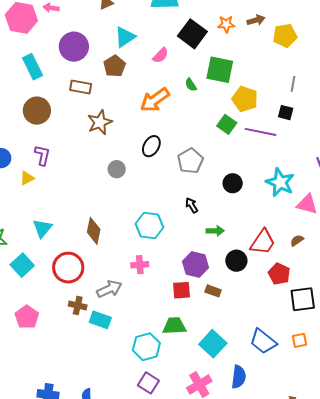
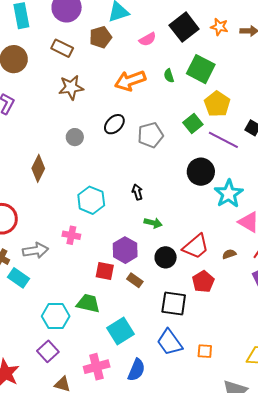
gray pentagon: (190, 161) -> (150, 135), moved
black circle: (233, 183) -> (201, 172), moved, size x1.4
brown diamond: (94, 231) -> (38, 168), moved
black square: (303, 299) -> (174, 304), moved

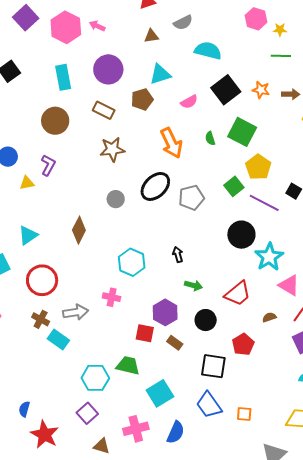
orange arrow: (130, 81) -> (171, 143), turned -96
black ellipse: (114, 124) -> (155, 186), size x1.4
red trapezoid: (196, 247) -> (238, 294), moved

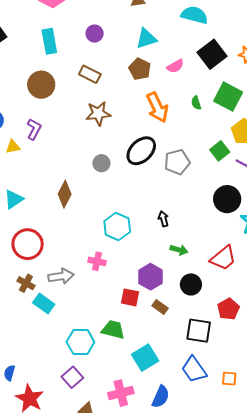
purple circle: (108, 69) -> (95, 34), size x0.6
brown pentagon: (142, 99) -> (140, 69), moved, turned -30

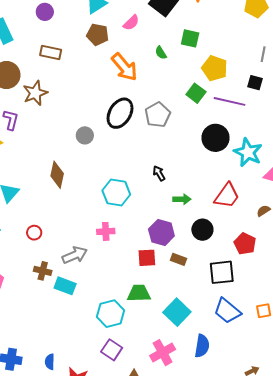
green square: (228, 97) -> (190, 38), size x0.7
brown star: (98, 113) -> (35, 93), moved
red circle: (28, 244) -> (34, 233), size x0.5

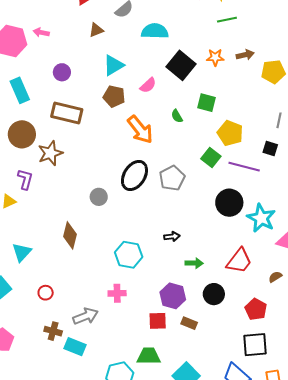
brown rectangle: (51, 52) -> (67, 113), size x1.4
black arrow: (159, 173) -> (172, 237), turned 112
black square: (222, 272) -> (255, 345), moved

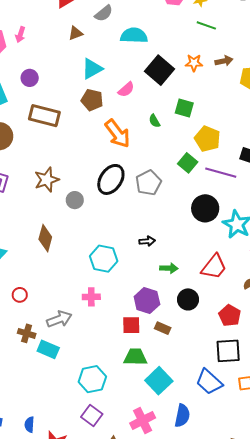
green line: (227, 20) -> (206, 25), turned 30
pink arrow: (41, 32) -> (20, 35), turned -84
purple circle: (62, 72) -> (30, 78), moved
brown star: (50, 153) -> (47, 180), moved
green trapezoid: (149, 356) -> (135, 357), moved

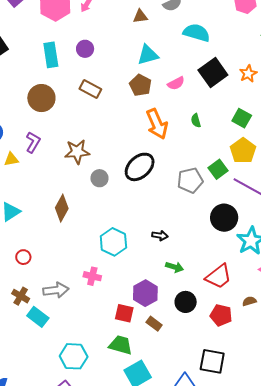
orange star: (194, 63) -> (248, 74), turned 30
green square: (184, 108) -> (242, 118), moved
brown rectangle: (44, 116) -> (90, 89), size x0.7
gray pentagon: (148, 183) -> (190, 180), moved
red pentagon: (230, 315) -> (221, 315), moved, turned -30

